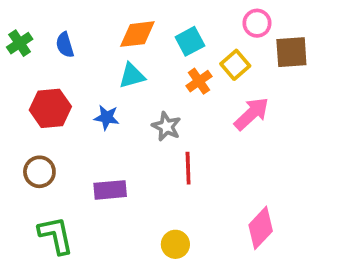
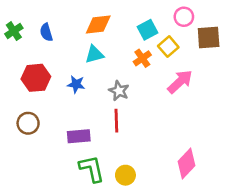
cyan square: (190, 41) -> (148, 30), moved
red line: (188, 168) -> (116, 121), moved
green L-shape: (56, 235) -> (92, 169), moved

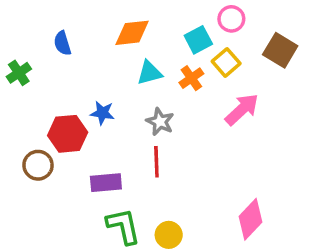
pink circle: (184, 17) -> (231, 19), moved
green cross: (14, 31) -> (19, 73), moved
brown square: (209, 38) -> (280, 50), turned 35
cyan triangle: (94, 54) -> (149, 73), moved
red hexagon: (36, 78) -> (68, 134), moved

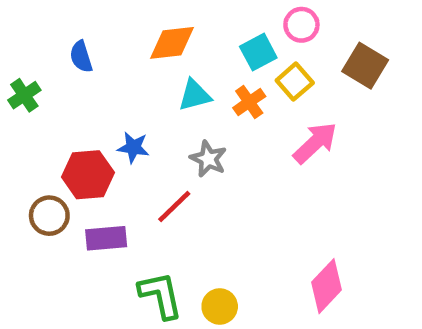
red line: (156, 162) -> (174, 207), moved, turned 48
purple rectangle: (106, 183) -> (106, 238), moved

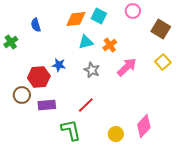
cyan square: (258, 52) -> (99, 16), moved, turned -35
yellow square: (295, 82) -> (163, 62), moved
pink arrow: (315, 143) -> (127, 67), moved
red line: (174, 207) -> (86, 105), moved
yellow circle: (220, 306) -> (116, 134), moved

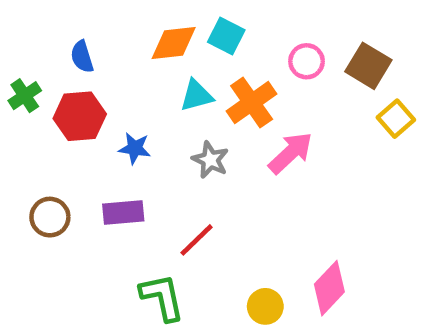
pink circle: (133, 11) -> (307, 61), moved
orange cross: (110, 45) -> (252, 102), size x1.5
yellow square: (163, 62) -> (396, 119), moved
red hexagon: (39, 77) -> (80, 116), moved
purple rectangle: (47, 105) -> (123, 212), moved

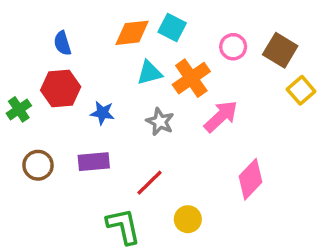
green cross: (25, 96) -> (19, 109), moved
pink diamond: (329, 288) -> (251, 179), moved
yellow circle: (265, 306) -> (188, 219), moved

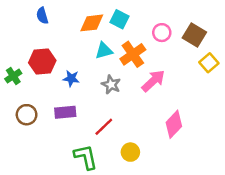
blue semicircle: (62, 43) -> (42, 16), moved

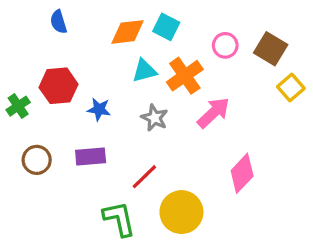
yellow circle: (130, 152) -> (181, 212), size x1.6

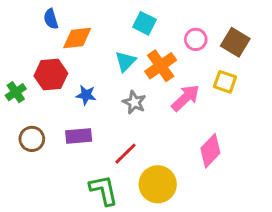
orange diamond: (128, 32) -> (77, 38), moved
cyan triangle: (144, 71) -> (125, 61), turned -30
yellow square: (291, 87) -> (225, 82), moved, turned -30

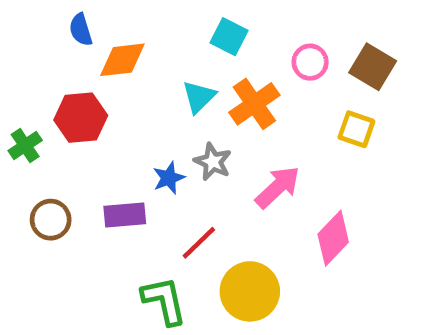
blue star: (86, 95) -> (169, 178), moved, turned -30
pink arrow: (185, 98) -> (278, 187), moved

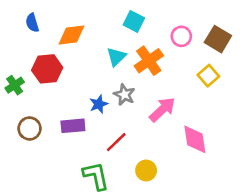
blue semicircle: (81, 30) -> (32, 23), moved
yellow square: (356, 129) -> (208, 76), turned 30
pink diamond: (333, 238) -> (195, 139), turned -52
yellow circle: (250, 291) -> (146, 171), size x0.6

